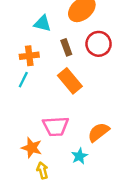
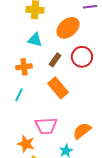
brown rectangle: (66, 47) -> (55, 60), turned 56
cyan line: (23, 80) -> (19, 95), moved

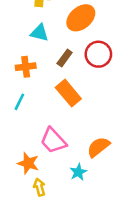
pink trapezoid: (46, 126) -> (53, 141), turned 50

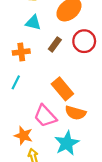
orange rectangle: (68, 93) -> (62, 89), moved
orange semicircle: (98, 147) -> (75, 113), moved, turned -126
cyan star: (78, 172) -> (67, 143), size x1.6

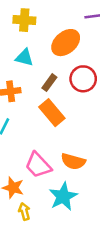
orange rectangle: (62, 89) -> (52, 113), moved

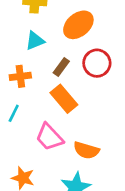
cyan triangle: (24, 58) -> (35, 41), turned -36
pink trapezoid: (38, 165) -> (49, 137), moved

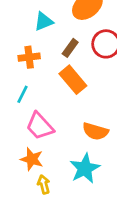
pink trapezoid: (49, 137) -> (40, 126), moved

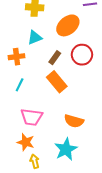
orange cross: (29, 57) -> (17, 57), moved
cyan line: (22, 94) -> (20, 85), moved
pink trapezoid: (40, 126) -> (32, 117), turned -40

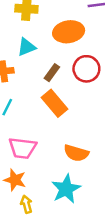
orange ellipse: (68, 25) -> (69, 32), turned 30

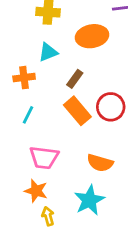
red circle: (86, 69) -> (111, 107), moved

